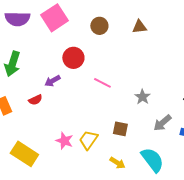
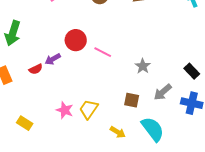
red circle: (73, 58) -> (76, 40), moved
purple arrow: (52, 81) -> (53, 59), moved
brown square: (120, 129) -> (132, 100), moved
yellow rectangle: (24, 154) -> (25, 123), size x0.6

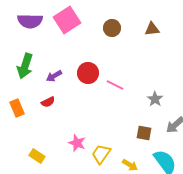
purple arrow: (53, 59) -> (54, 76), moved
yellow trapezoid: (89, 109) -> (101, 154), moved

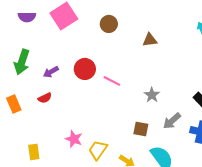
purple semicircle: (30, 21) -> (27, 17), size x0.7
brown triangle: (152, 29) -> (150, 40), moved
yellow rectangle: (37, 156) -> (34, 152), turned 49

